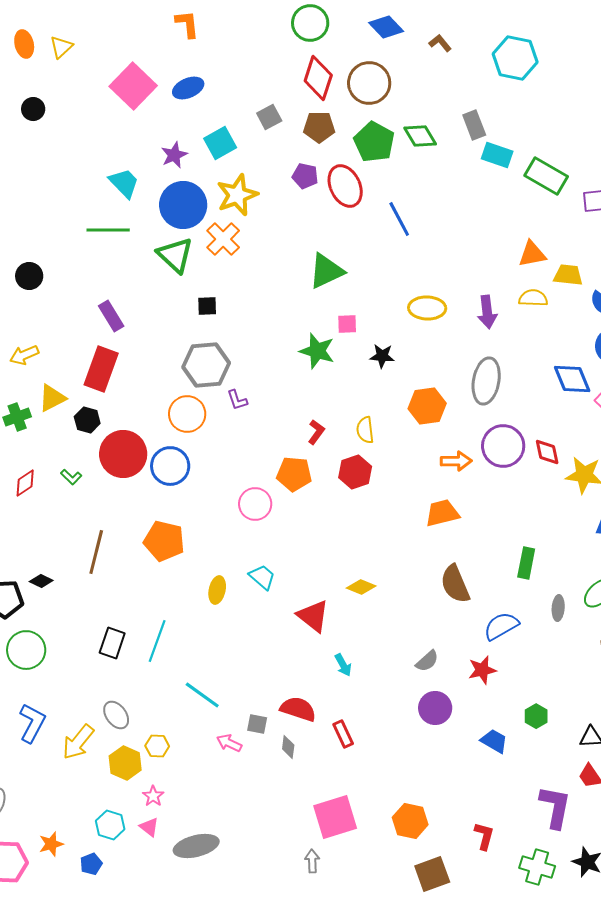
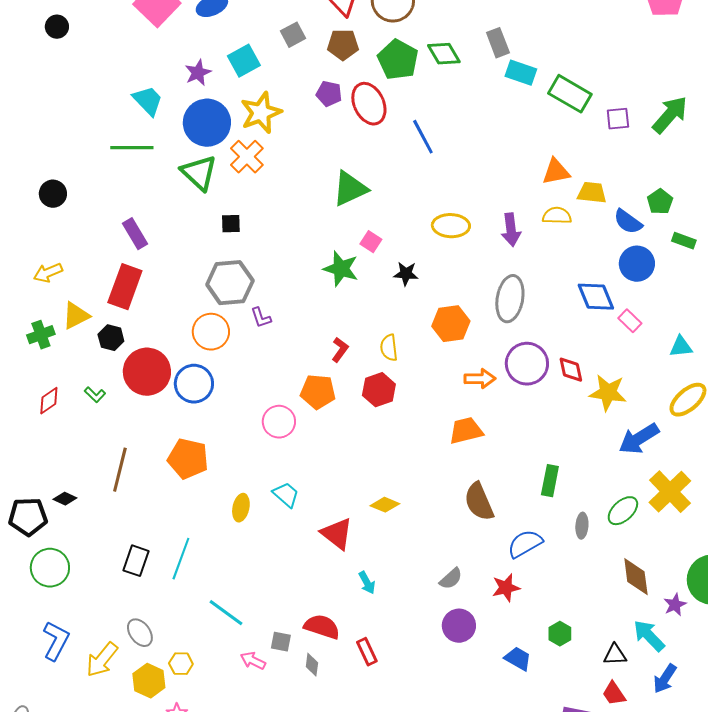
pink square: (347, 324) -> (371, 242), turned 35

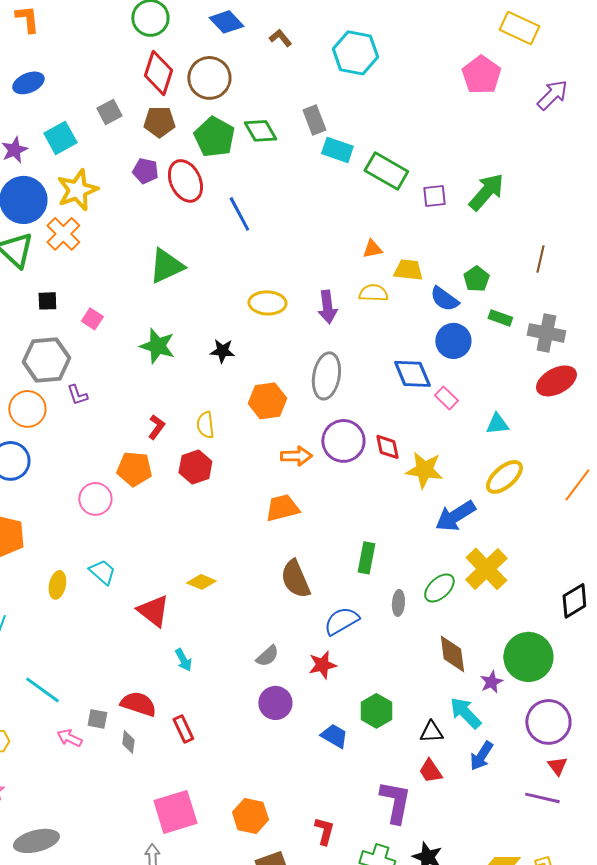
orange triangle: (556, 172) -> (372, 249), size x0.7
pink square: (371, 242) -> (92, 319), moved
green hexagon: (560, 634) -> (376, 711), size x1.4

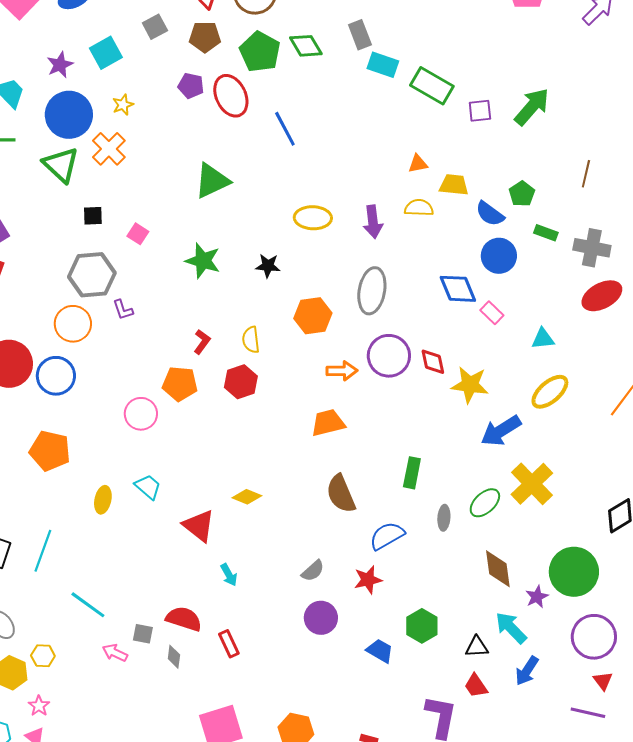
yellow star: (77, 190) -> (123, 105), size x0.5

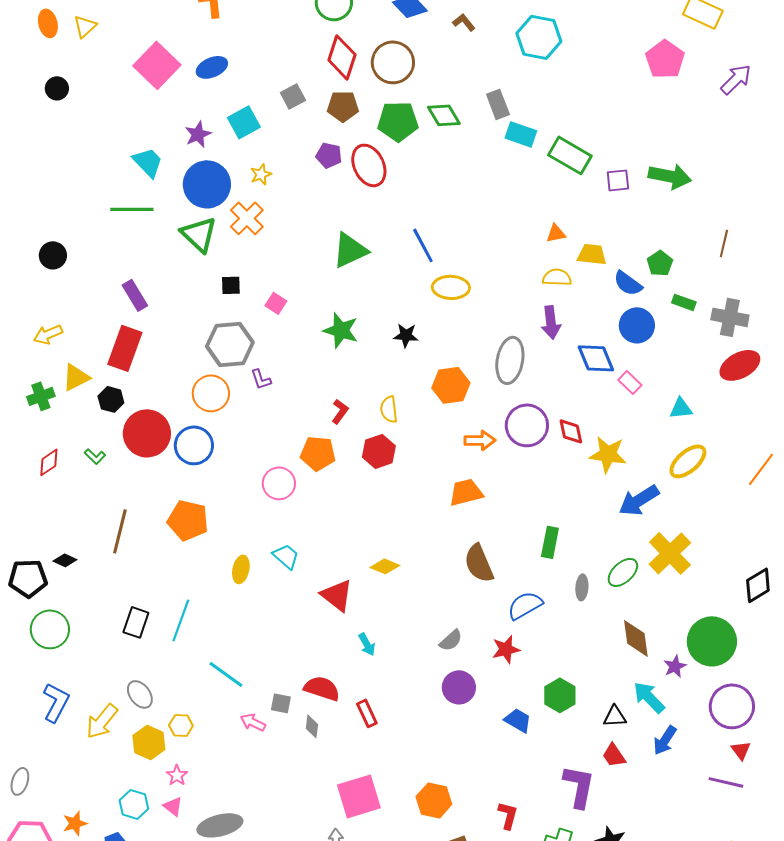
green pentagon: (260, 52) -> (398, 121), turned -30
green arrow: (532, 107) -> (670, 176), turned 60
blue line: (285, 129) -> (423, 245), moved
purple arrow: (373, 222) -> (551, 322), moved

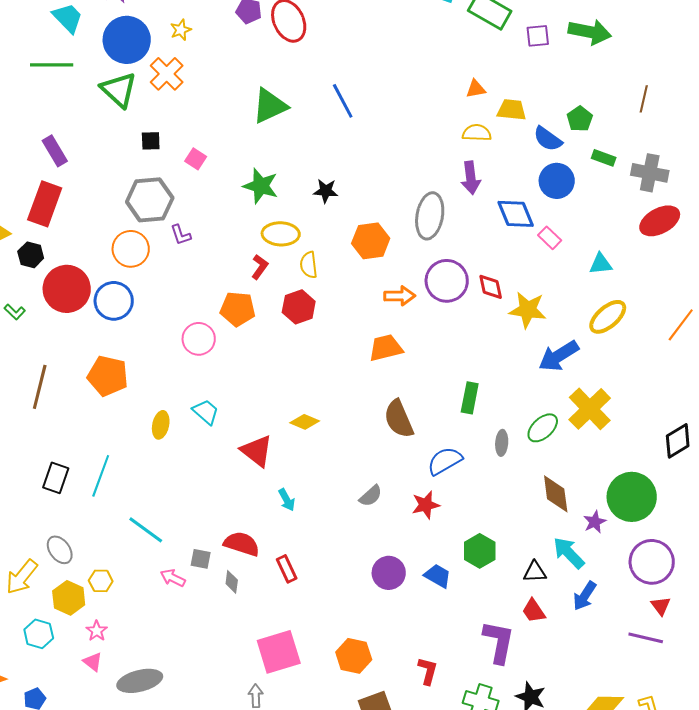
yellow ellipse: (451, 287) -> (281, 234), moved
purple circle: (459, 687) -> (389, 573), moved
cyan hexagon: (134, 804) -> (39, 634), moved

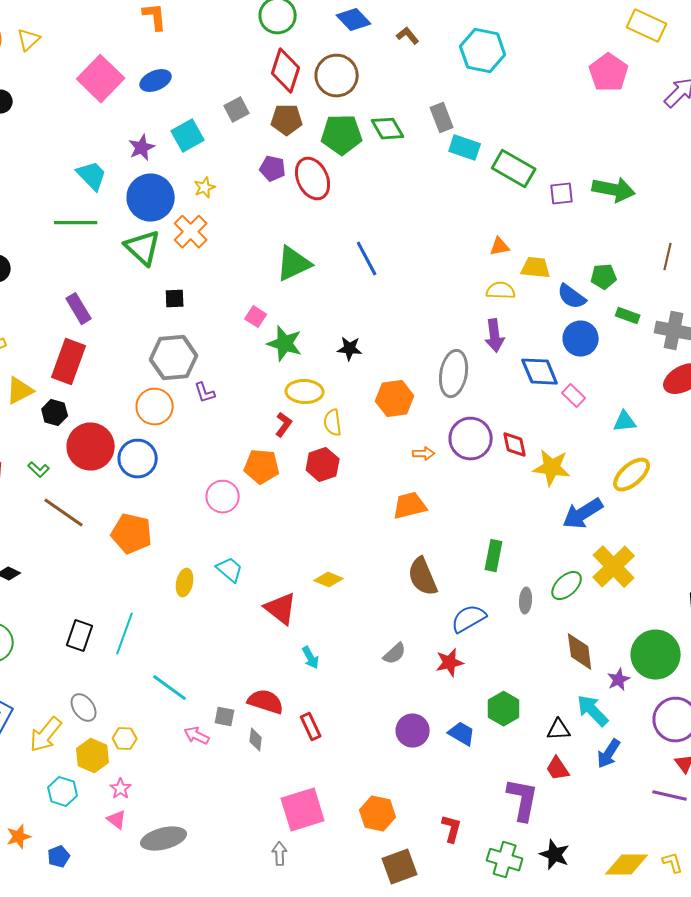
green pentagon: (580, 119) -> (604, 277), turned 30
pink square: (196, 159) -> (256, 317), moved
orange arrow: (400, 296) -> (424, 454), size x0.7
brown line: (40, 387) -> (64, 513), moved, turned -69

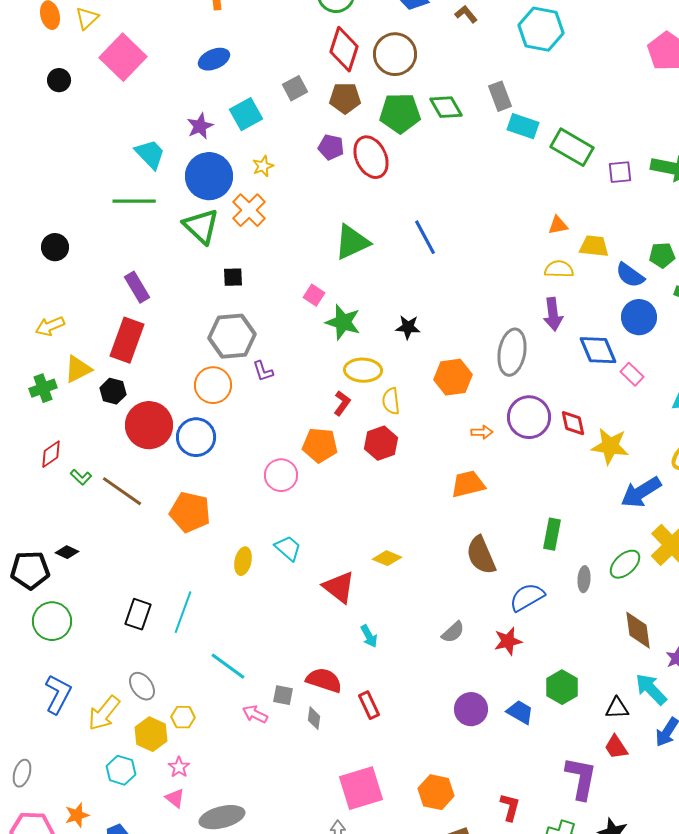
pink square: (101, 79) -> (123, 57), moved
green L-shape: (39, 470) -> (81, 477), moved

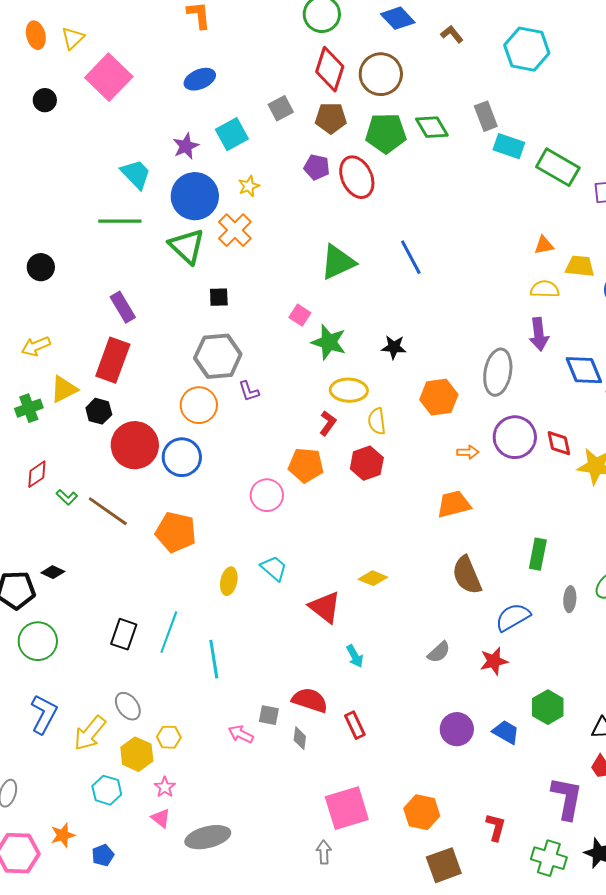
cyan line: (228, 666) -> (214, 659), moved, turned 45

